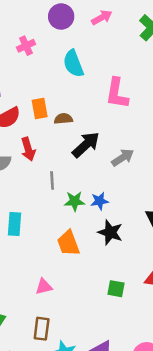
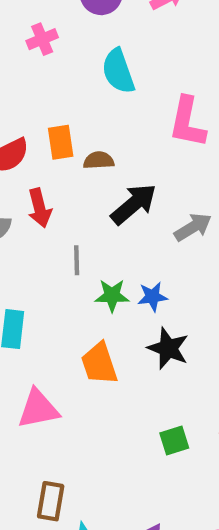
pink triangle: (44, 287) -> (38, 409), moved, size x1.5
green square: (116, 289) -> (174, 440), turned -30

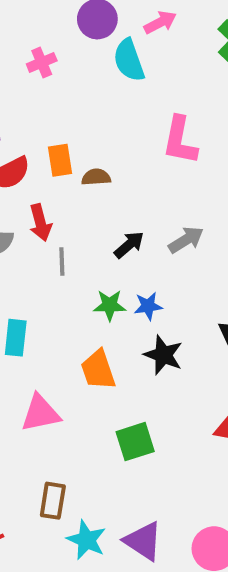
cyan semicircle: (118, 71) -> (129, 60), moved
black arrow: (134, 204) -> (129, 245), moved, size x0.7
gray line: (77, 260) -> (62, 262), moved
green square: (174, 440) -> (135, 442), moved, size x1.4

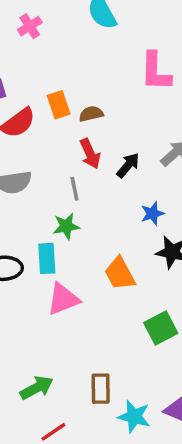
red arrow: (40, 223) -> (90, 154), moved
green star: (110, 305) -> (66, 226), moved
pink triangle: (40, 413) -> (63, 299), moved

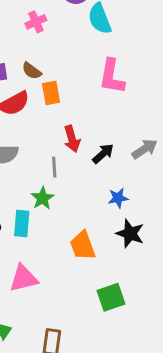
pink L-shape: (156, 71) -> (112, 76), moved
brown semicircle: (91, 114) -> (32, 71), moved, turned -138
green star: (66, 226) -> (42, 198), turned -30
pink triangle: (63, 299) -> (23, 278), moved

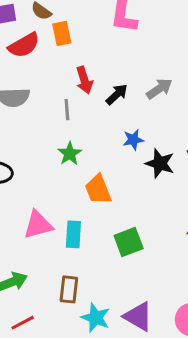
green star: (42, 198) -> (70, 154), moved
cyan rectangle: (22, 223) -> (73, 234), moved
black star: (130, 233) -> (160, 163), moved

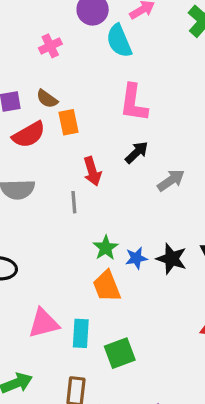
black arrow: (117, 94) -> (137, 152), moved
blue star: (133, 140) -> (136, 258), moved
green star: (70, 154) -> (106, 248), moved
green square: (129, 242) -> (120, 353), moved

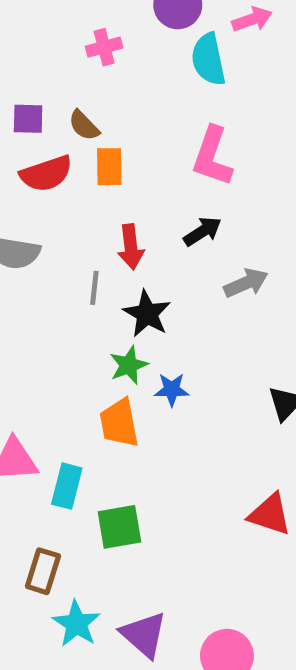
black star: (172, 259) -> (147, 314), moved

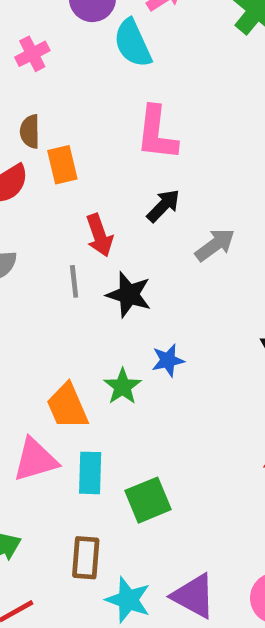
brown semicircle: (84, 125) -> (30, 131), turned 56
green star: (129, 365) -> (123, 387), moved
orange trapezoid: (119, 423) -> (67, 406), moved

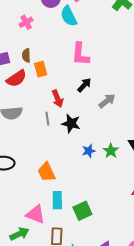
green star: (123, 387) -> (111, 151), moved
pink triangle: (35, 460) -> (36, 214), moved, turned 40

